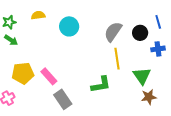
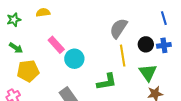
cyan circle: (69, 26) -> (74, 59), moved
black circle: (140, 33) -> (146, 44), moved
green arrow: (11, 40) -> (16, 48), moved
pink rectangle: (49, 76) -> (56, 45), moved

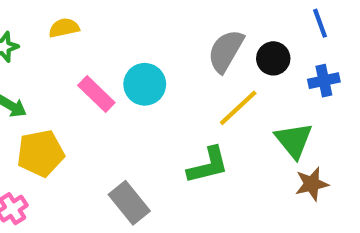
black circle: (146, 44) -> (273, 58), moved
yellow line: (123, 56) -> (238, 108), turned 60
cyan circle: (74, 59) -> (145, 84), moved

